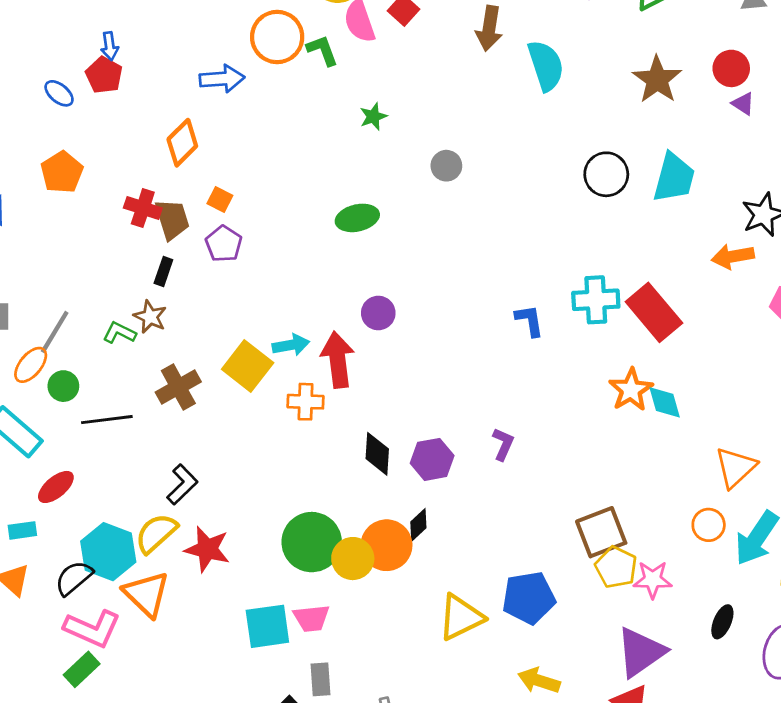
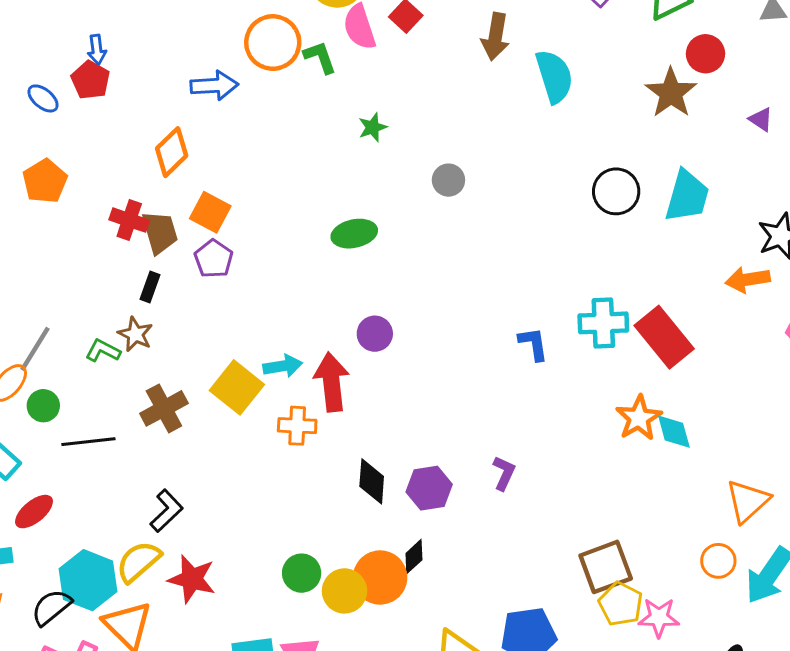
red circle: (731, 68) -> (706, 54), moved
orange square: (220, 200) -> (210, 212), size x1.5
green circle: (312, 542) -> (302, 573), size x0.6

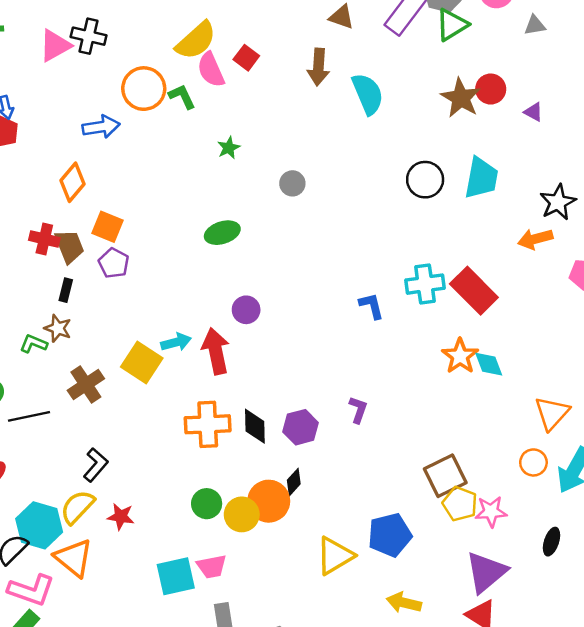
red circle: (706, 54) -> (491, 89), moved
orange cross: (297, 426) -> (208, 424), moved, size x1.5
red star: (192, 579) -> (121, 517), size x0.7

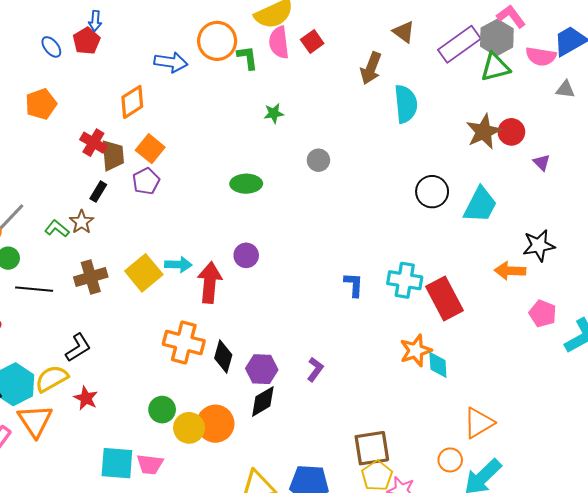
black diamond: (294, 482) -> (263, 401), moved, size x1.4

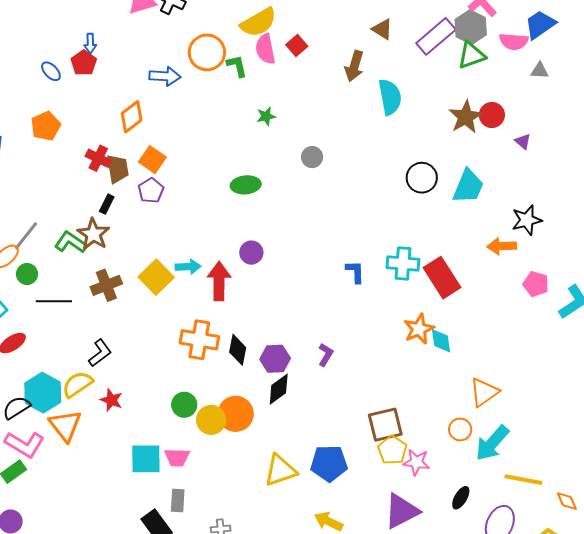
brown star: (82, 222) -> (93, 234), size x1.4
green L-shape: (57, 229) -> (71, 242), size x1.4

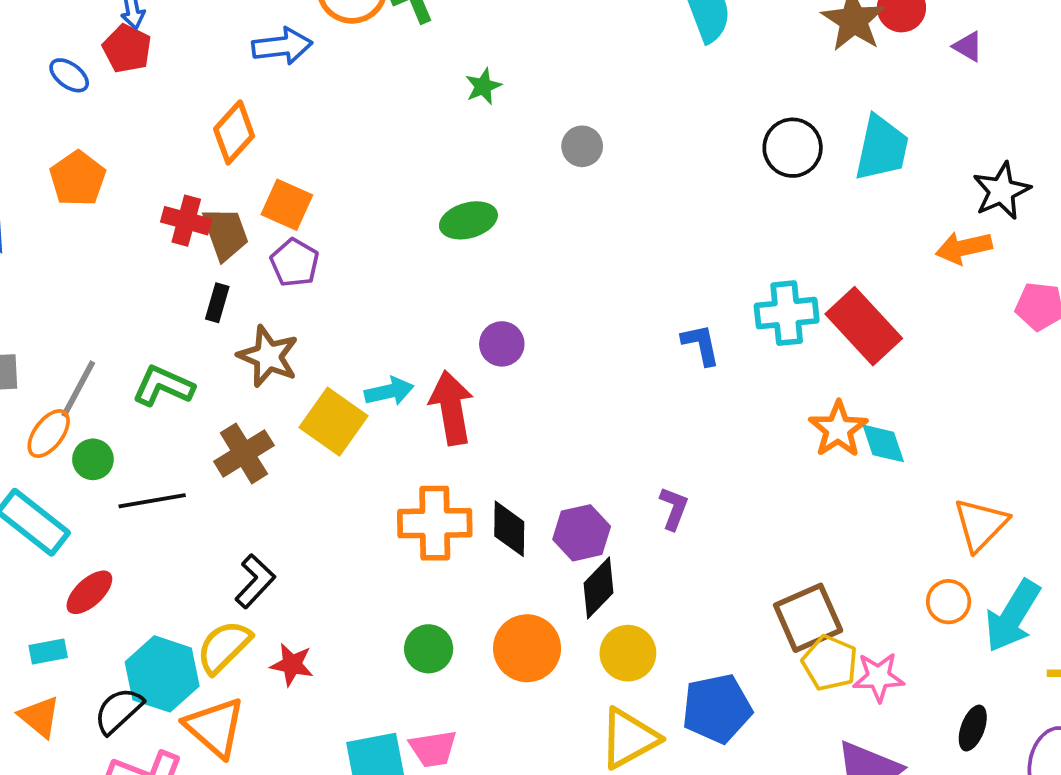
brown star: (93, 234) -> (268, 356), moved
yellow circle: (211, 420) -> (628, 653), moved

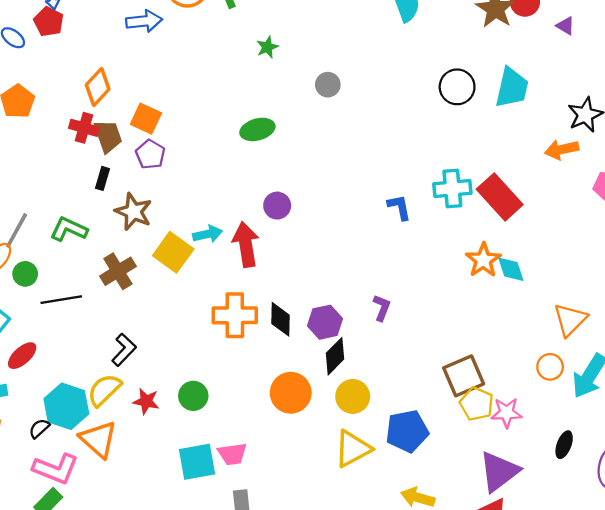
orange diamond: (234, 132) -> (98, 87), moved
green circle: (429, 649) -> (193, 396), moved
black semicircle: (118, 711) -> (39, 428), size x0.7

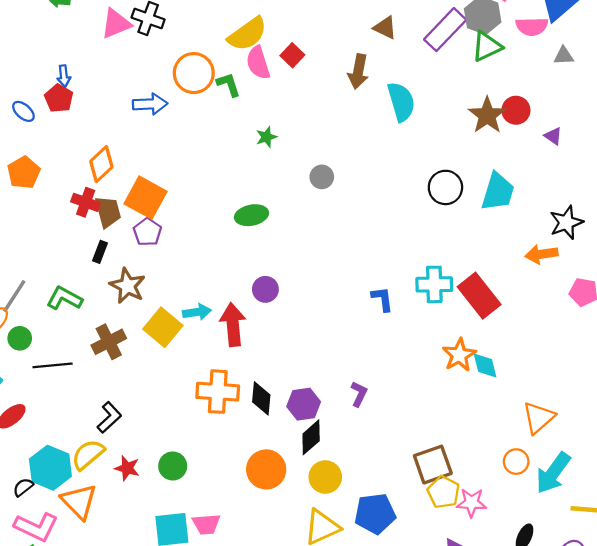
orange square: (146, 119) -> (145, 198), size x1.4

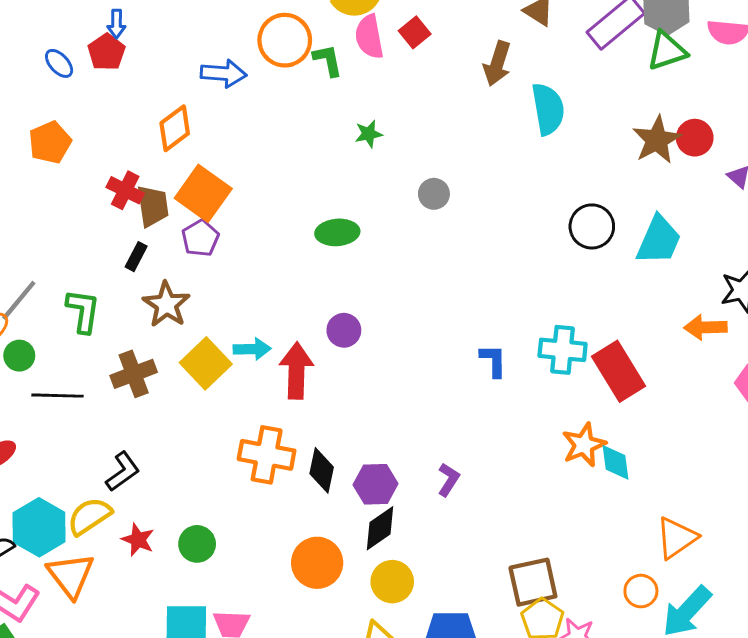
orange diamond: (101, 164) -> (175, 128), moved
green L-shape: (64, 298) -> (83, 311), turned 63

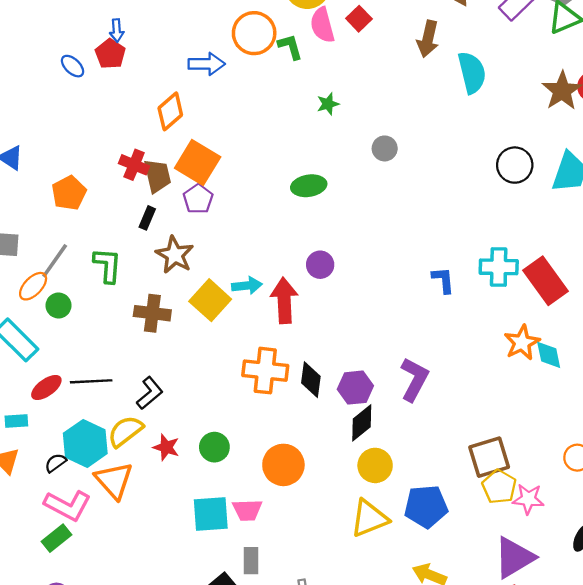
orange pentagon: (50, 142) -> (69, 193), moved
brown cross: (134, 374) -> (152, 313), turned 32
black line: (58, 396) -> (91, 381), moved
purple L-shape: (448, 480) -> (414, 379), size x1.6
orange circle: (317, 563) -> (283, 465), moved

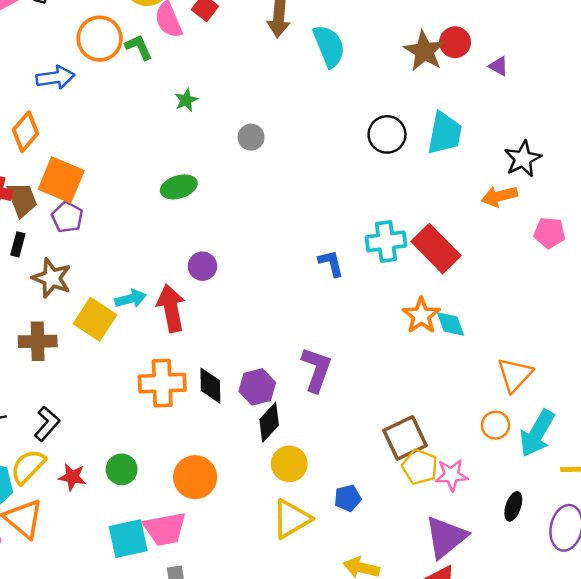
blue pentagon: (426, 506) -> (348, 498), size x0.6
pink trapezoid: (247, 510) -> (165, 529), size x1.4

